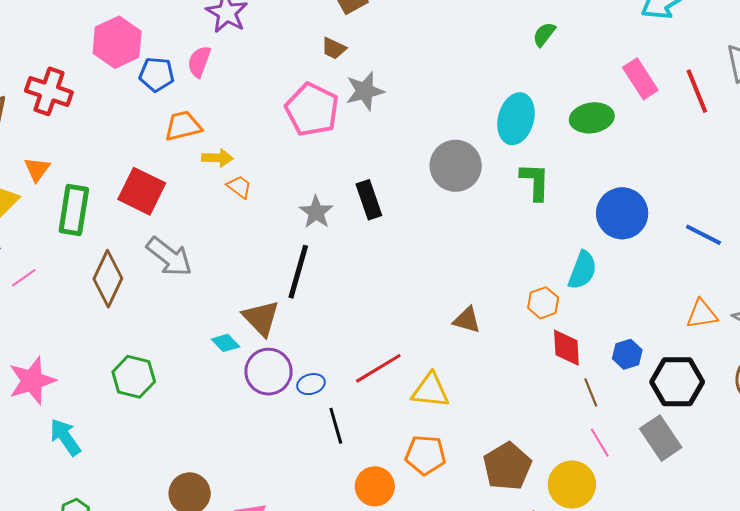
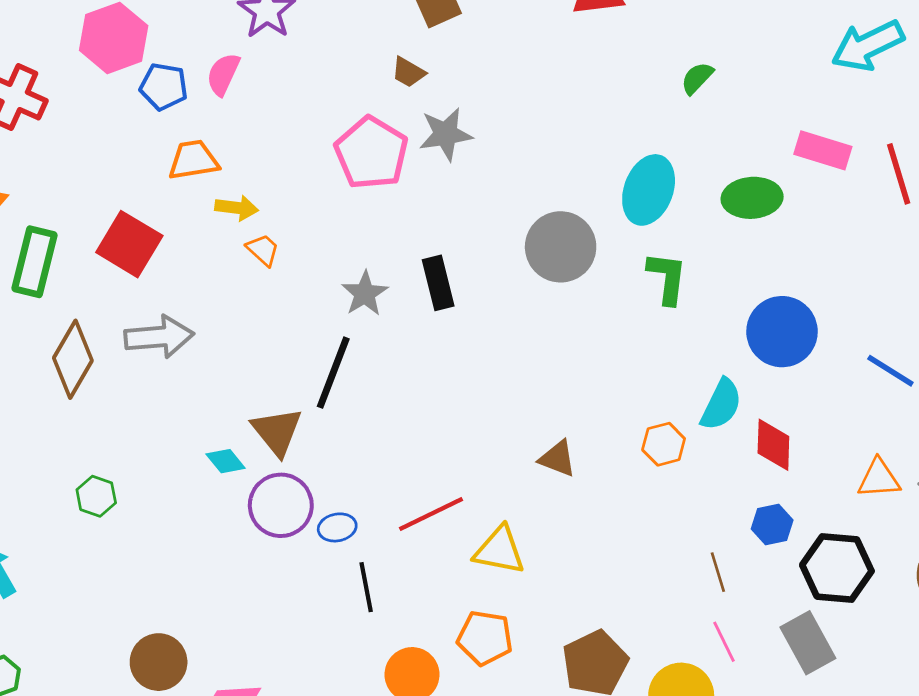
pink rectangle: (640, 79) -> (823, 150), turned -45
gray arrow: (169, 257) -> (159, 337), turned -48
red diamond: (566, 348) -> (773, 445), moved
green hexagon: (134, 377) -> (96, 496), size x0.7

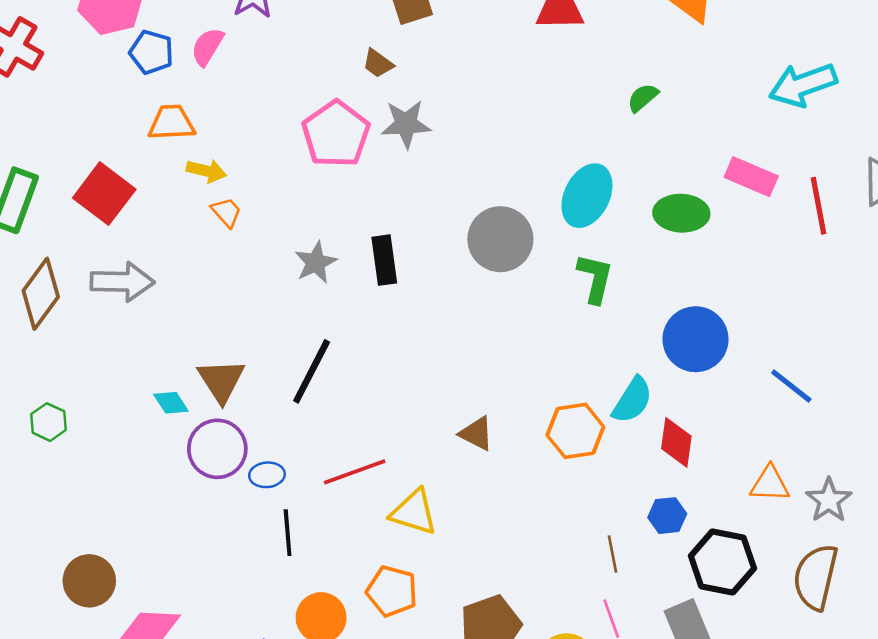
black line: (333, 373) -> (312, 371), moved
orange hexagon: (664, 444) -> (575, 431), size x1.4

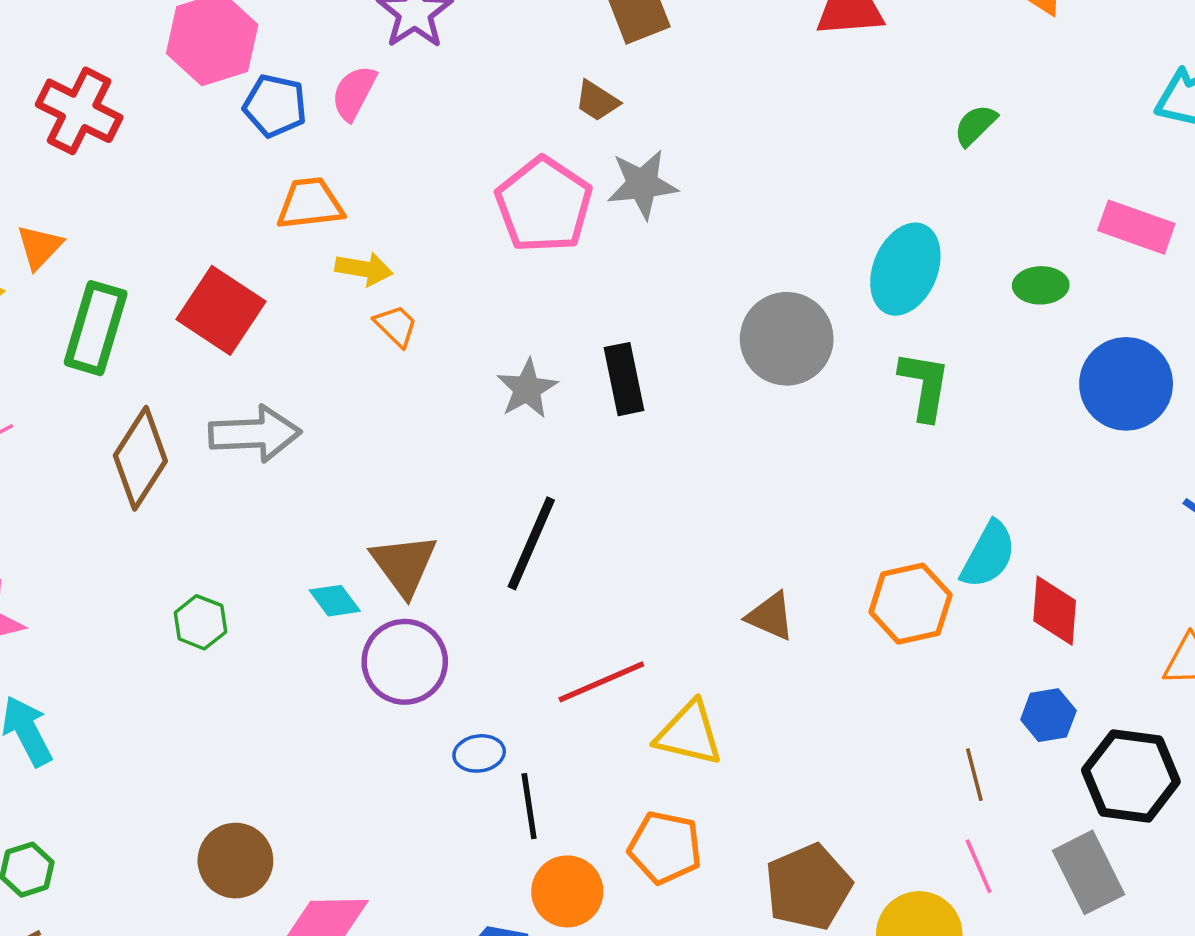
green ellipse: (681, 213) -> (1041, 285), size x0.7
blue circle: (696, 339) -> (1126, 384), moved
green hexagon: (48, 422) -> (200, 622), moved
blue ellipse: (267, 475) -> (479, 753), moved
black line: (288, 533) -> (529, 806), moved

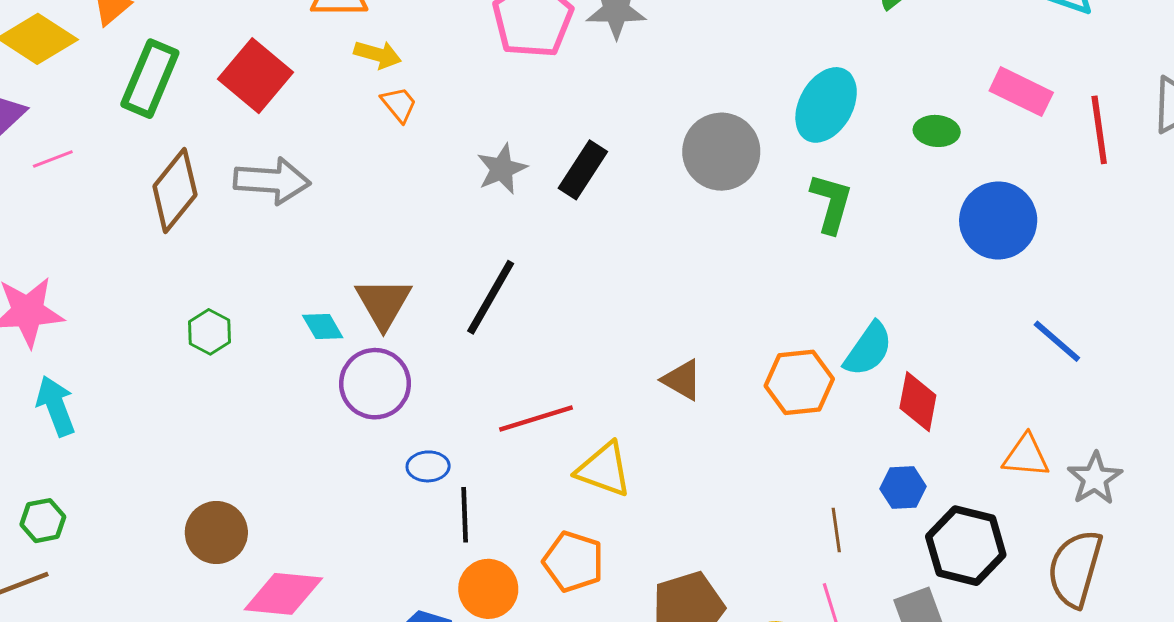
black rectangle: (624, 379) -> (583, 170), turned 38

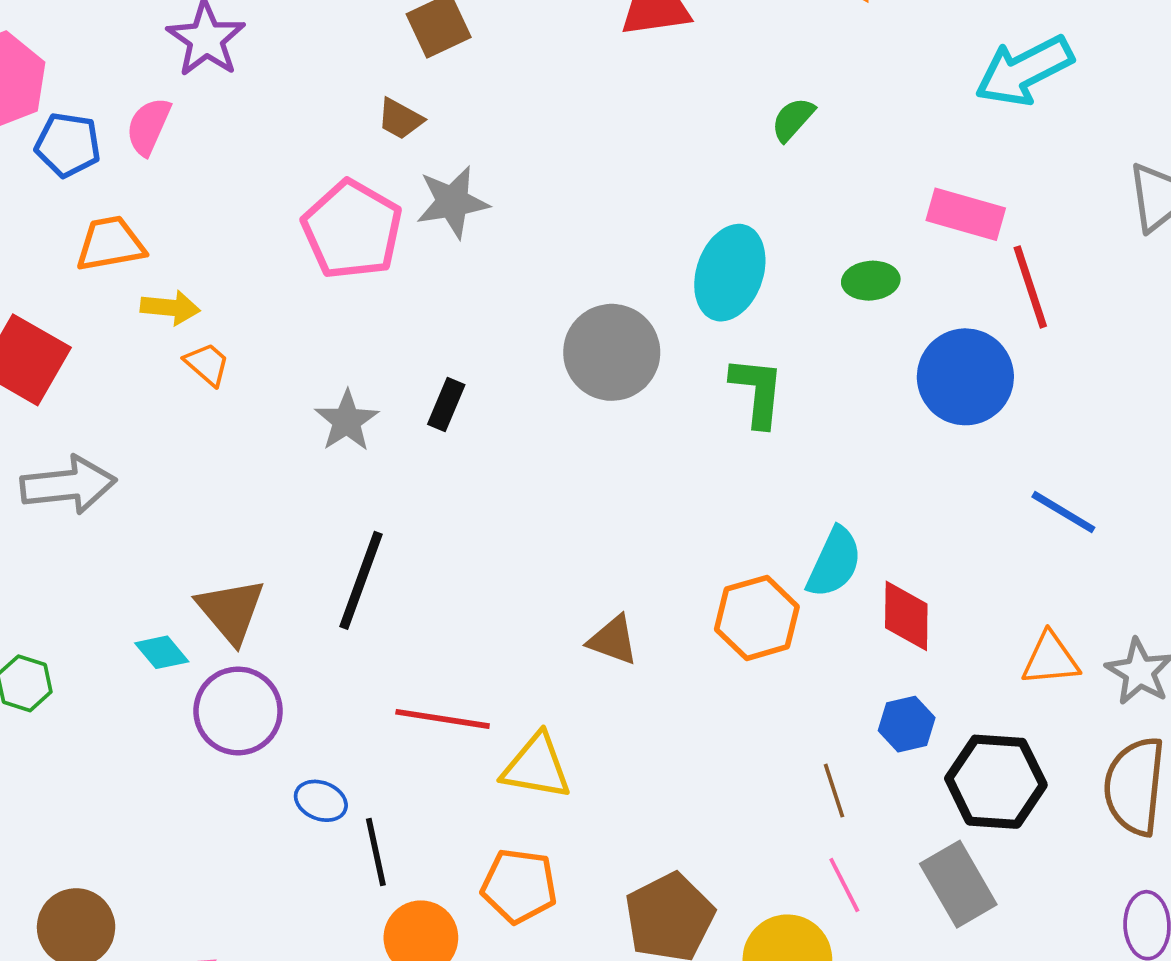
red line: (1099, 130) -> (1030, 287), moved
black rectangle: (583, 170) -> (446, 405), size x0.7
red line: (536, 418) -> (443, 719), turned 36
blue ellipse: (428, 466) -> (321, 801), turned 33

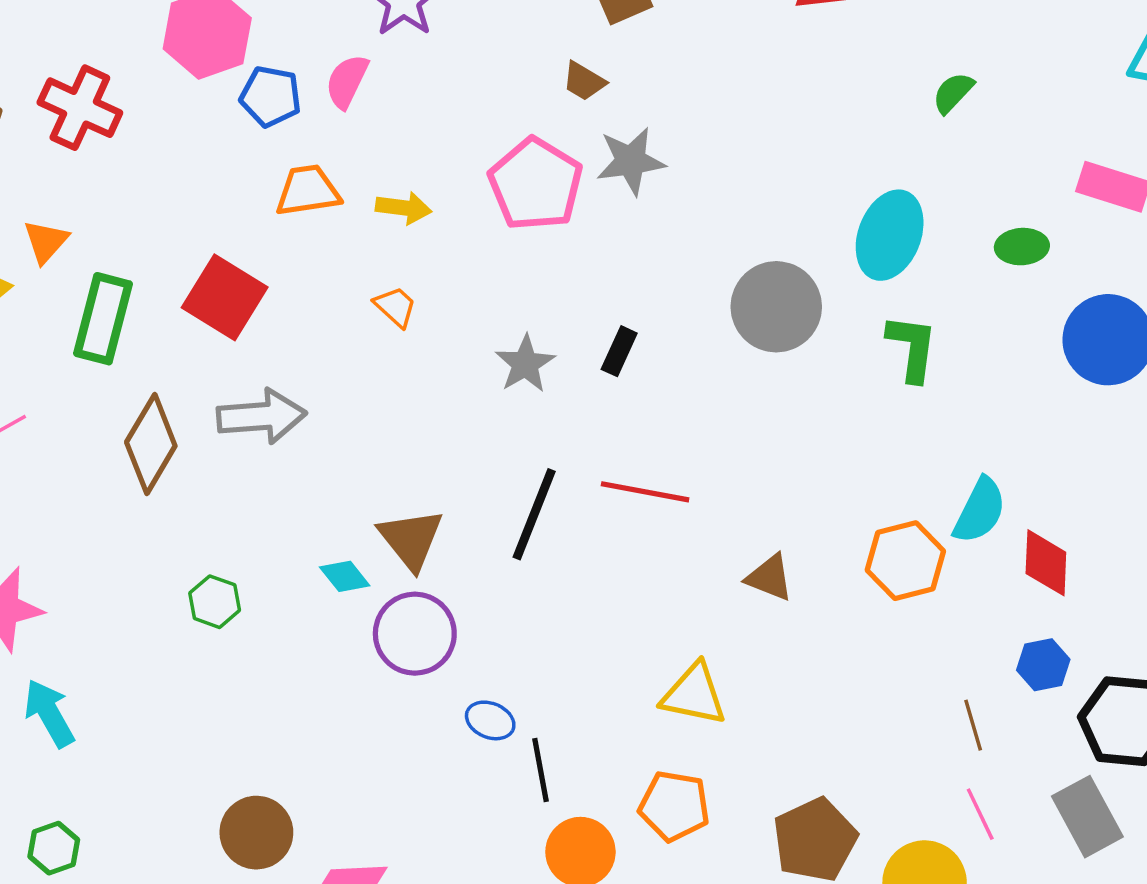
yellow arrow: (170, 308) -> (404, 208), moved
red line: (443, 719) -> (645, 492), moved

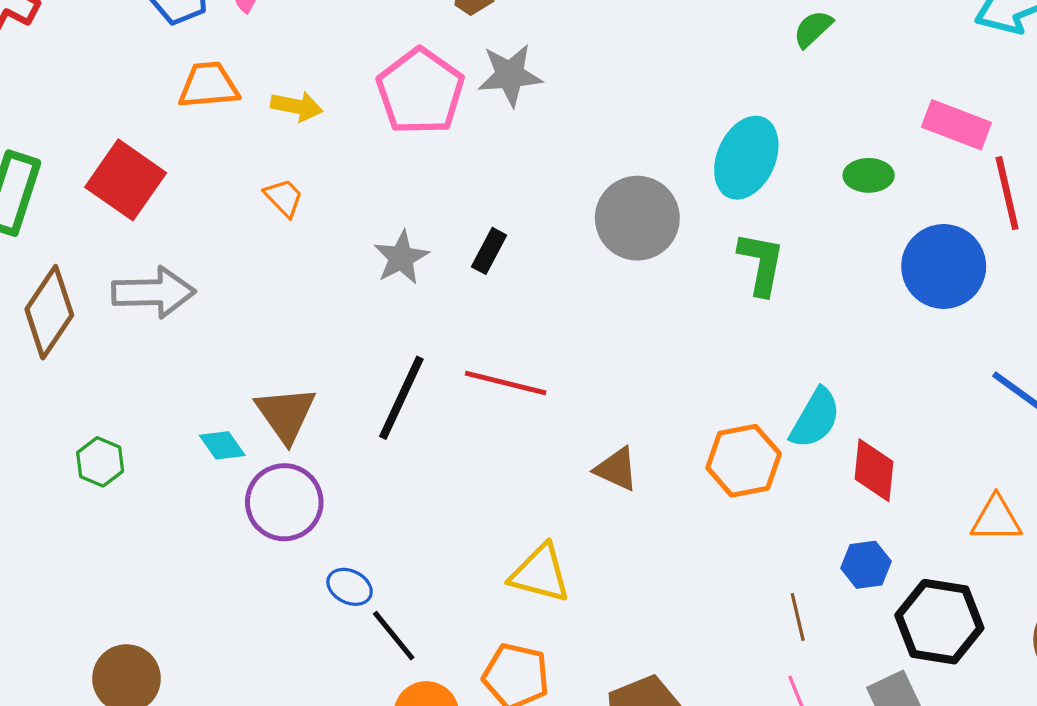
black line: (541, 770) -> (394, 636), turned -32

